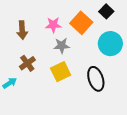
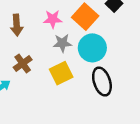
cyan circle: (110, 44) -> (92, 48), moved

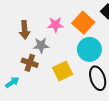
gray star: (62, 43) -> (41, 45), moved
brown cross: (23, 64) -> (30, 63), turned -35

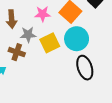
yellow square: (63, 71) -> (50, 43), moved

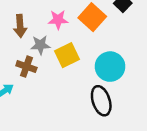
cyan circle: (77, 39) -> (110, 67), moved
black ellipse: (85, 68) -> (101, 101), moved

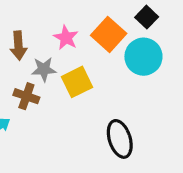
pink star: (58, 20) -> (66, 38), turned 30
cyan circle: (110, 67) -> (143, 57), moved

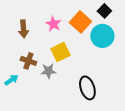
gray star: (44, 69) -> (48, 71), moved

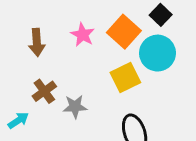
yellow square: (60, 52) -> (125, 78), moved
brown cross: (28, 61) -> (44, 91), turned 35

